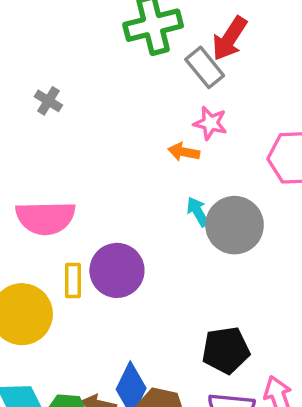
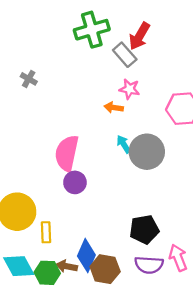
pink semicircle: (45, 218) -> (67, 153), moved, turned 105
purple circle: (117, 270) -> (75, 182), size x0.7
yellow rectangle: (73, 281) -> (46, 232), moved

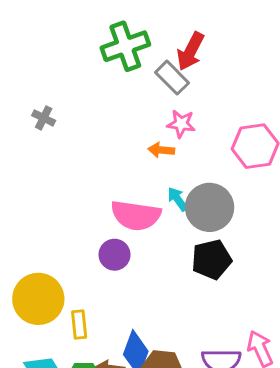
pink semicircle: (67, 153) -> (136, 215), moved, turned -90
black pentagon: (144, 229) -> (211, 259), moved

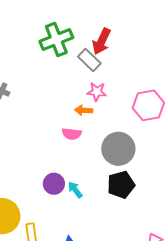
cyan arrow: (178, 199) -> (75, 190), moved
pink semicircle: (136, 215) -> (72, 134), moved, size x0.6

